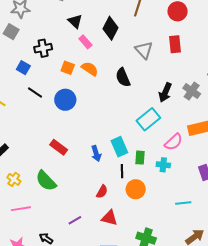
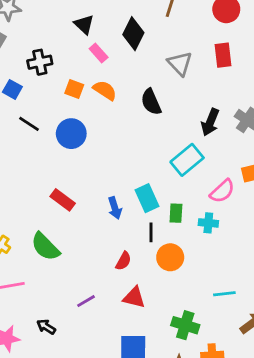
cyan line: (183, 203) -> (224, 294), moved

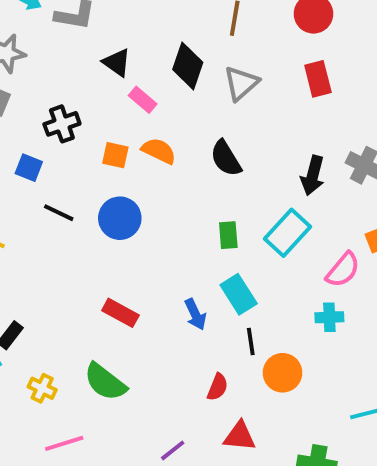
gray triangle: (180, 64) -> (241, 83), moved, turned 40
green rectangle: (176, 213) -> (228, 235), moved

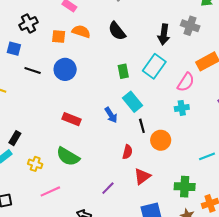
red triangle: (240, 436) -> (142, 176), turned -36

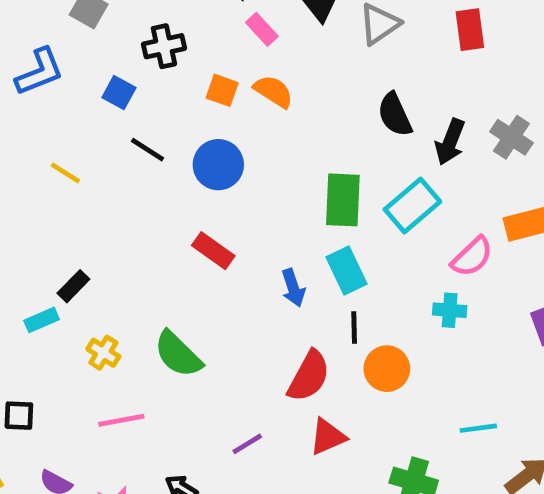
black semicircle: (117, 31) -> (395, 115), moved
green rectangle: (123, 71) -> (343, 200), size x1.6
red rectangle: (72, 119) -> (213, 251), moved
red semicircle: (127, 152) -> (309, 376), size x1.6

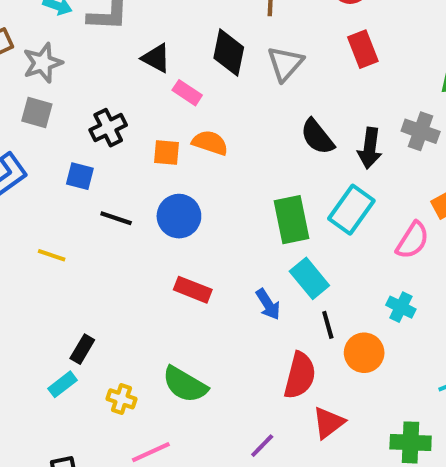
cyan cross: (450, 310) -> (401, 307), moved, turned 36

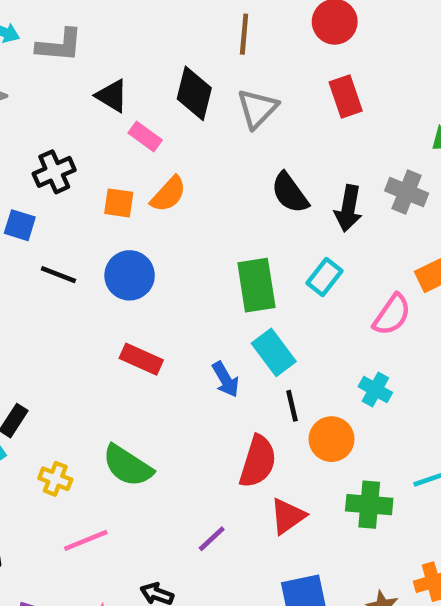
orange semicircle: (210, 143) -> (168, 194), turned 111
cyan rectangle: (351, 210) -> (324, 277), size x0.7
green cross: (411, 442) -> (369, 505), moved

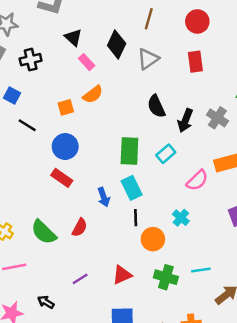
black cross: (54, 172) -> (31, 60), moved
orange square: (119, 203) -> (66, 107), moved, turned -35
blue circle: (130, 275) -> (65, 146), moved
red semicircle: (258, 461) -> (80, 228), moved, size x0.7

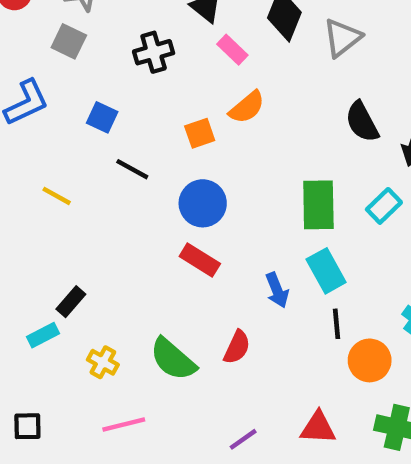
black cross: (31, 60) -> (154, 52), moved
red triangle: (122, 275) -> (318, 428), turned 30

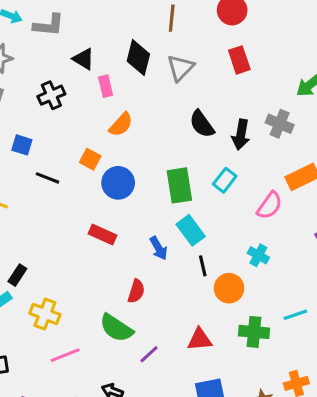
pink rectangle: (232, 50) -> (106, 86), turned 40
orange square: (200, 133) -> (90, 159), moved, turned -35
blue circle: (203, 203) -> (118, 183), moved
green semicircle: (173, 359) -> (116, 328), moved
yellow cross: (103, 362) -> (45, 314), size x1.4

